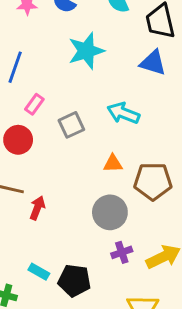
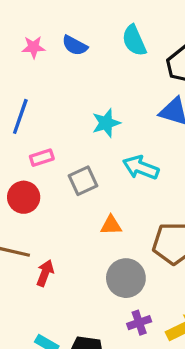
cyan star: (86, 51) -> (106, 123), moved, size x0.7
pink rectangle: (34, 104) -> (42, 158), turned 36
orange triangle: (113, 163) -> (111, 225), moved

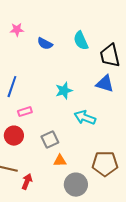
pink star: (34, 47) -> (17, 30), moved
gray square: (83, 181) -> (50, 140), moved
orange triangle: (111, 225) -> (60, 161), moved

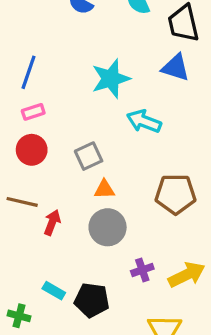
cyan star: (64, 91) -> (111, 79), size x1.4
pink rectangle: (25, 112) -> (33, 112), moved
gray circle: (76, 185) -> (108, 227), moved

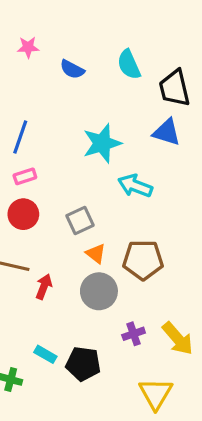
orange triangle: (104, 189) -> (96, 254), turned 40
brown pentagon: (176, 194) -> (143, 260), moved
yellow arrow: (187, 275) -> (178, 339), turned 75

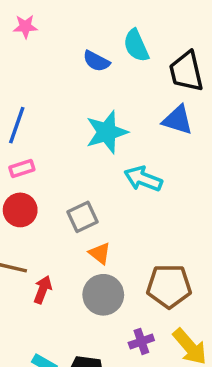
blue semicircle: (72, 69) -> (96, 61), moved
brown pentagon: (143, 260) -> (169, 286), moved

